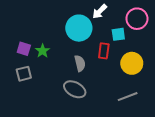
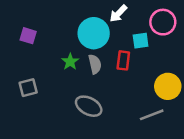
purple square: (24, 49) -> (28, 36), moved
green star: (43, 51) -> (70, 62), moved
gray semicircle: (80, 63) -> (95, 64), moved
yellow circle: (132, 63) -> (168, 86), moved

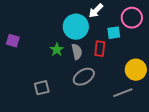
purple square: (28, 36) -> (13, 41), moved
gray square: (28, 88) -> (42, 88), moved
gray ellipse: (89, 106) -> (84, 77), moved, turned -60

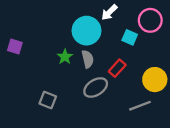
cyan square: (114, 33) -> (130, 37), turned 32
red rectangle: (100, 49) -> (117, 68), moved, turned 35
gray square: (42, 88) -> (48, 100), turned 35

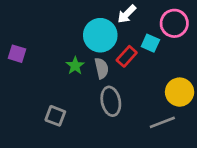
red rectangle: (117, 68) -> (127, 56), moved
gray ellipse: (96, 87) -> (111, 101), turned -70

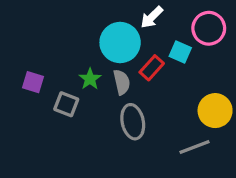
purple square: (17, 54) -> (33, 82), moved
gray square: (55, 116) -> (66, 104), moved

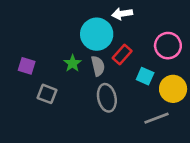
white arrow: (152, 17) -> (122, 14), turned 36
pink circle: (209, 28) -> (168, 46), moved
cyan square: (180, 52) -> (145, 76), moved
gray square: (66, 104) -> (47, 94), moved

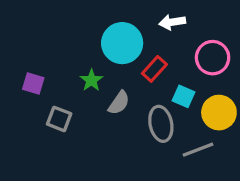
white arrow: (122, 14) -> (172, 22), moved
gray semicircle: (98, 66) -> (119, 103), moved, turned 48
gray ellipse: (107, 98) -> (161, 124), moved

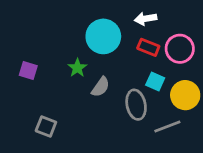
red rectangle: (154, 69) -> (148, 47), moved, turned 70
gray square: (59, 119) -> (46, 127), moved

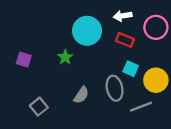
pink circle: (180, 49) -> (156, 27), moved
gray semicircle: (101, 87) -> (81, 95), moved
gray square: (46, 127) -> (39, 107), turned 30

